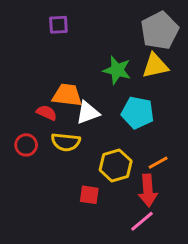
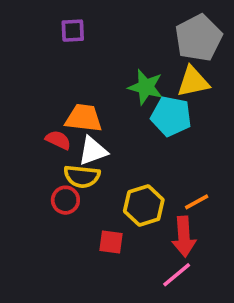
white triangle: (88, 113) -> (93, 151), moved
cyan pentagon: (138, 113) -> (171, 116), moved
red circle: (26, 145) -> (65, 200), moved

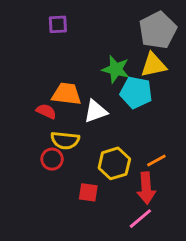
white triangle: (93, 151) -> (95, 111), moved

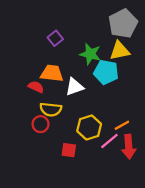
purple square: (58, 24) -> (55, 38), moved, turned -35
red arrow: (146, 188) -> (129, 147), moved
pink line: (140, 219) -> (109, 141), moved

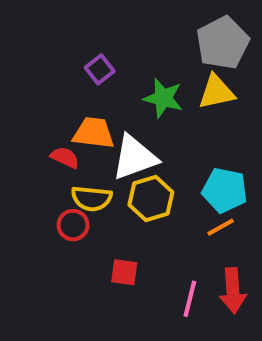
cyan pentagon: (106, 72) -> (225, 190), moved
white triangle: (74, 87) -> (135, 157), size x1.4
yellow hexagon: (89, 128) -> (151, 198), moved
pink line: (109, 141) -> (190, 299), moved, turned -36
red arrow: (129, 147) -> (233, 291), moved

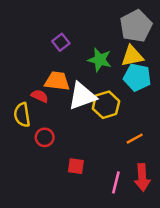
cyan pentagon: (225, 190) -> (137, 77), moved
yellow semicircle: (92, 198) -> (22, 115), moved, turned 75
yellow hexagon: (151, 198) -> (106, 105), moved

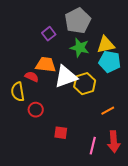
gray pentagon: (136, 26) -> (78, 21), moved

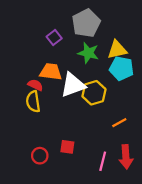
yellow semicircle: (18, 92) -> (33, 102), moved
red circle: (36, 110) -> (40, 156), moved

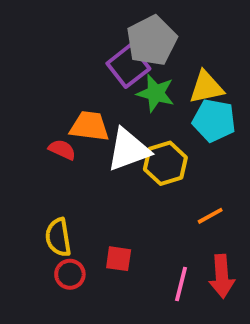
purple square: (54, 37) -> (128, 66), moved, size x1.5
yellow semicircle: (33, 102) -> (58, 237), moved

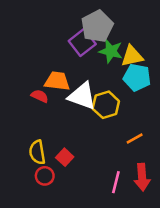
green star: (156, 93) -> (111, 51), moved
white triangle: (128, 150) -> (82, 96), turned 40
red square: (119, 259) -> (65, 157), moved, turned 35

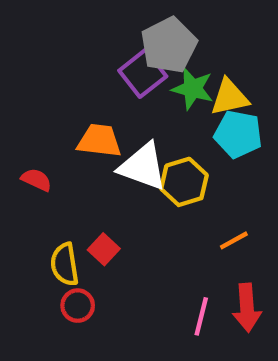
red semicircle: (40, 96) -> (36, 180), moved
red square: (65, 157) -> (104, 249), moved

